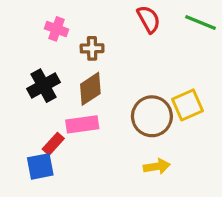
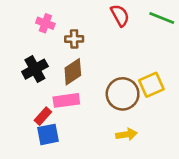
blue square: (40, 166) -> (48, 134), moved

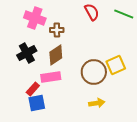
pink cross: (45, 23) -> (35, 18), size x1.5

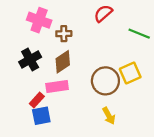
red semicircle: (92, 12) -> (103, 13), turned -102
green line: (124, 14) -> (139, 34), moved
yellow arrow: (97, 103) -> (109, 116), turned 70

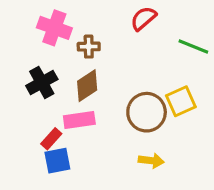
yellow arrow: (109, 116) -> (151, 161), turned -54

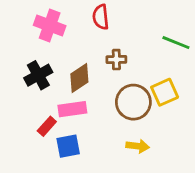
red semicircle: (143, 18) -> (101, 17), moved, turned -55
brown cross: (89, 47) -> (116, 60), moved
blue square: (57, 161) -> (68, 146), moved

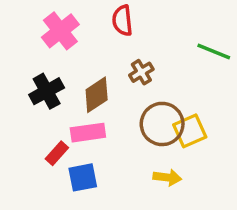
pink cross: (50, 25) -> (60, 31), turned 32
brown cross: (116, 60) -> (141, 72), turned -30
yellow square: (165, 92) -> (190, 131), moved

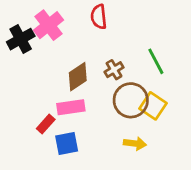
green line: (214, 52) -> (156, 61), moved, turned 40
brown cross: (141, 72) -> (114, 70), moved
black cross: (47, 91) -> (21, 39), moved
yellow square: (190, 131) -> (153, 106), turned -32

